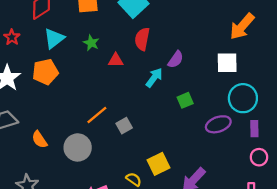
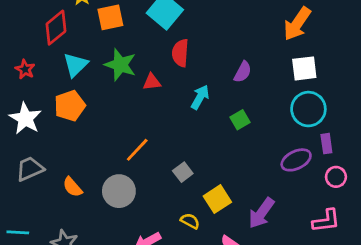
green star: (91, 43) -> (120, 65), size x1.6
purple semicircle: (176, 60) -> (243, 72), moved
white square: (227, 63) -> (304, 68), moved
purple ellipse: (218, 124) -> (296, 160), moved
gray square: (124, 126) -> (183, 172), moved

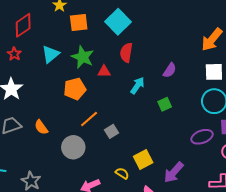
red diamond: (56, 28) -> (23, 25), moved
orange pentagon: (70, 106) -> (75, 89), moved
gray square: (183, 172) -> (112, 131), moved
orange semicircle: (72, 187) -> (41, 127), moved

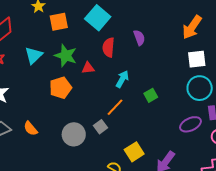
purple semicircle: (170, 70) -> (139, 38), moved, turned -49
orange line: (89, 119) -> (115, 107), moved
gray circle: (73, 147) -> (74, 134), moved

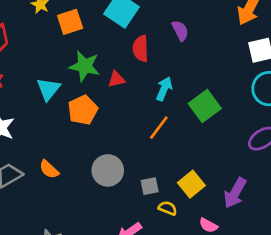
cyan triangle: (34, 55) -> (48, 89), moved
green square: (151, 95) -> (205, 106), size x1.6
gray square: (101, 127) -> (150, 186), moved, turned 32

